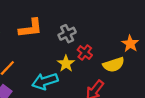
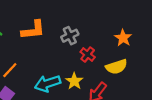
orange star: (130, 44) -> (123, 38), moved
yellow star: (66, 64) -> (74, 81), moved

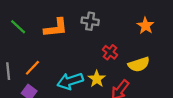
gray cross: (70, 36) -> (90, 21), moved, turned 35
orange star: (123, 38) -> (145, 26), moved

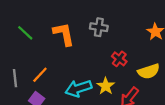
orange L-shape: (56, 28) -> (64, 34), turned -95

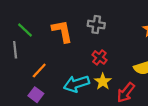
red cross: (119, 59) -> (99, 57), moved
gray line: (15, 78) -> (15, 50), moved

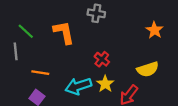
gray cross: (96, 25) -> (96, 13), moved
orange line: (39, 71) -> (40, 73), turned 56

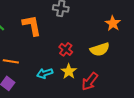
yellow semicircle: (148, 69) -> (100, 49), moved
cyan arrow: (78, 86) -> (45, 73), size x0.7

